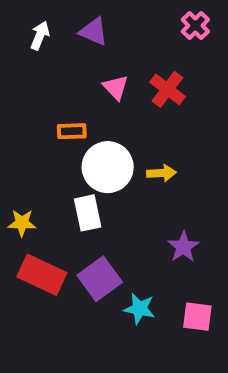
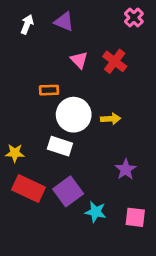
white rectangle: (88, 213) -> (60, 146), turned -60

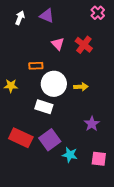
yellow star: (15, 153) -> (11, 86), moved

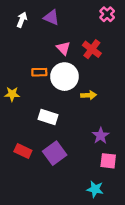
white circle: (54, 84) -> (64, 77), moved
red rectangle: (21, 138) -> (23, 151), size x0.7
cyan star: (70, 155) -> (95, 189), moved
pink square: (99, 159) -> (108, 161), moved

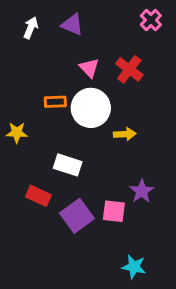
red rectangle: (23, 151) -> (38, 196), moved
pink square: (108, 161) -> (114, 211), moved

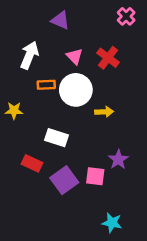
white arrow: (31, 28) -> (29, 55), moved, size x1.5

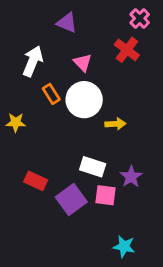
red cross: (108, 58) -> (127, 50), moved
orange rectangle: (46, 85) -> (51, 94), turned 60
white rectangle: (56, 138) -> (93, 167), moved

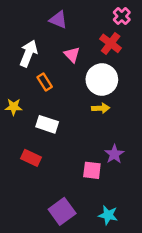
white circle: (84, 100) -> (102, 80), moved
white rectangle: (93, 167) -> (47, 124), moved
purple square: (71, 199) -> (62, 211), moved

